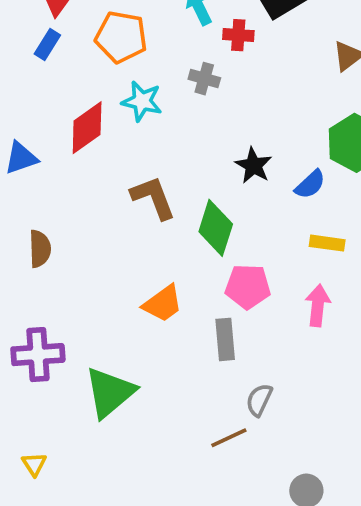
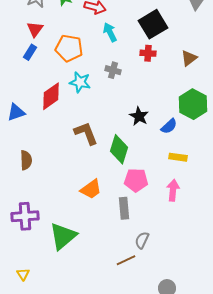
red cross: (238, 35) -> (148, 53), moved

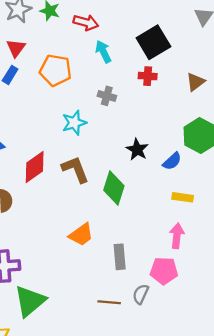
cyan star: (80, 82) -> (74, 123), moved, turned -30
red diamond: (51, 96) -> (35, 167), moved
pink pentagon: (136, 180) -> (164, 271), moved
green triangle: (63, 236) -> (30, 301), moved
brown line: (126, 260) -> (109, 302), moved, turned 30

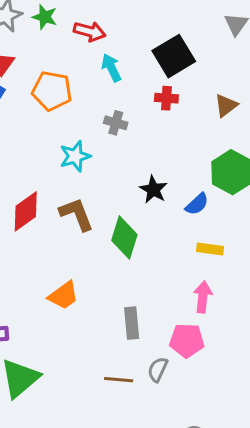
orange trapezoid: (81, 235) -> (63, 295), moved

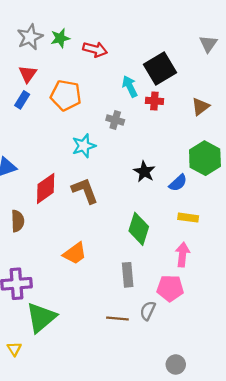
green star: (45, 17) -> (60, 38), turned -30
cyan arrow: (111, 68) -> (130, 86), moved
green diamond: (124, 237) -> (139, 229), moved

